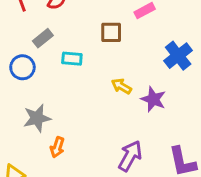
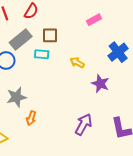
brown square: (111, 32) -> (50, 35), moved
gray rectangle: (43, 38) -> (21, 40), size x1.5
yellow arrow: (121, 86) -> (77, 63), moved

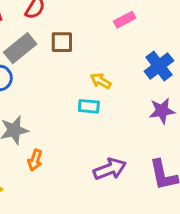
cyan rectangle: (42, 54) -> (89, 106), moved
purple star: (100, 84) -> (162, 111), moved, turned -30
purple arrow: (83, 124) -> (110, 169), turned 40

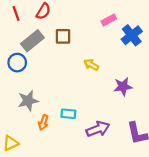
blue cross: (159, 66) -> (132, 35), moved
cyan rectangle: (89, 106) -> (68, 114), moved
purple star: (162, 111) -> (123, 87), moved

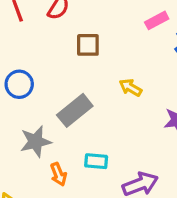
gray rectangle: (32, 41) -> (75, 110), moved
orange arrow: (43, 122) -> (58, 174), turned -40

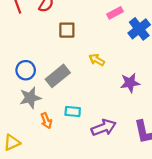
blue circle: (19, 84) -> (26, 70), moved

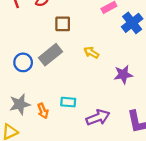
gray rectangle: (58, 76) -> (51, 55), moved
gray star: (30, 98) -> (20, 104), moved

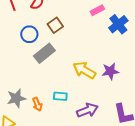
brown square: (63, 24) -> (55, 25), turned -35
yellow arrow: (91, 53) -> (84, 70), moved, size x1.6
blue circle: (23, 62) -> (29, 34), moved

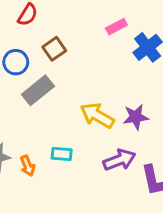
purple arrow: (87, 110) -> (119, 160), moved

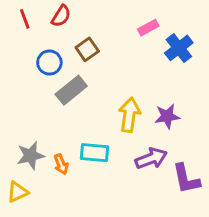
yellow arrow: (97, 115) -> (129, 115), turned 68
cyan rectangle: (62, 154) -> (94, 153), size x1.4

